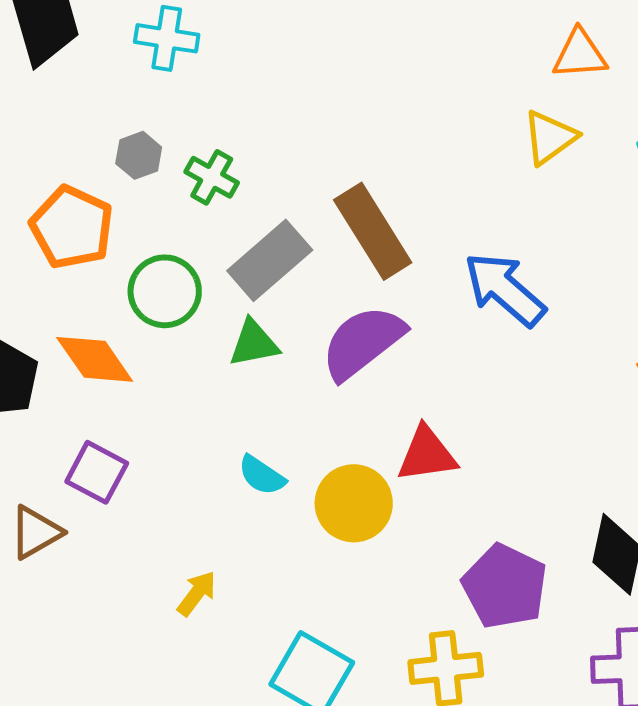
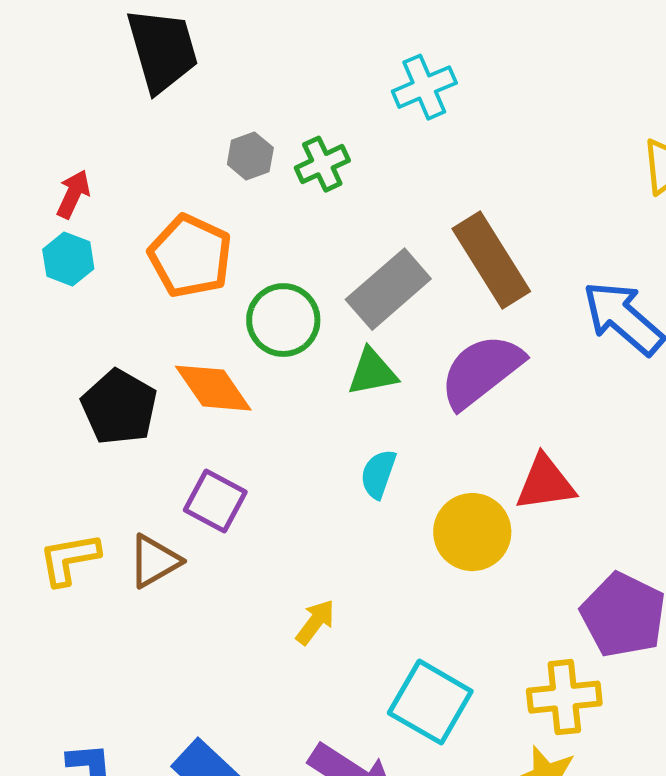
cyan cross: (167, 38) -> (424, 87), moved, turned -32
gray hexagon: (139, 155) -> (250, 156), moved
green cross: (212, 177) -> (322, 164), moved, turned 36
cyan semicircle: (262, 475) -> (378, 474), moved, turned 75

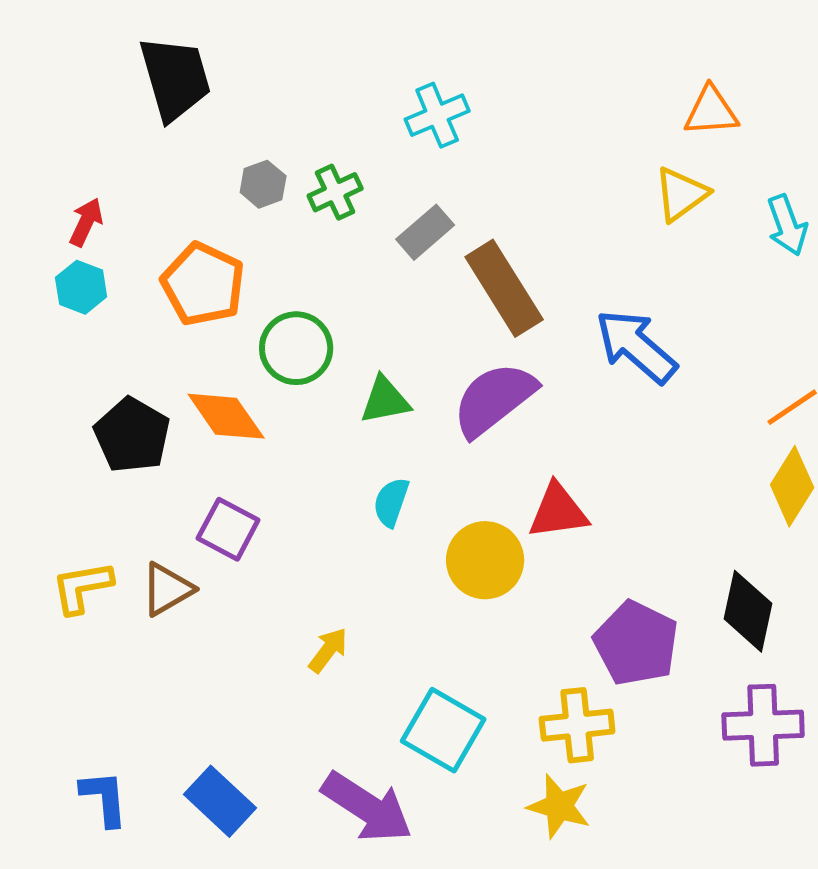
gray rectangle: (388, 289) -> (425, 232), moved, size x0.7

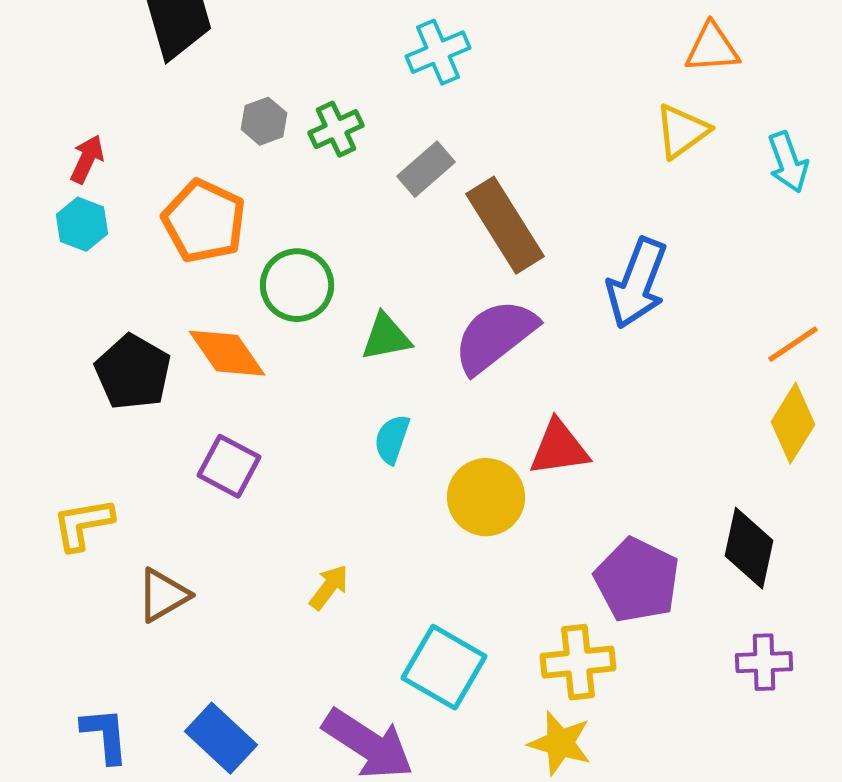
blue arrow: (636, 346) -> (637, 283), turned -110
brown triangle: (167, 589) -> (163, 595), moved
purple cross: (763, 725) -> (764, 662), size x0.7

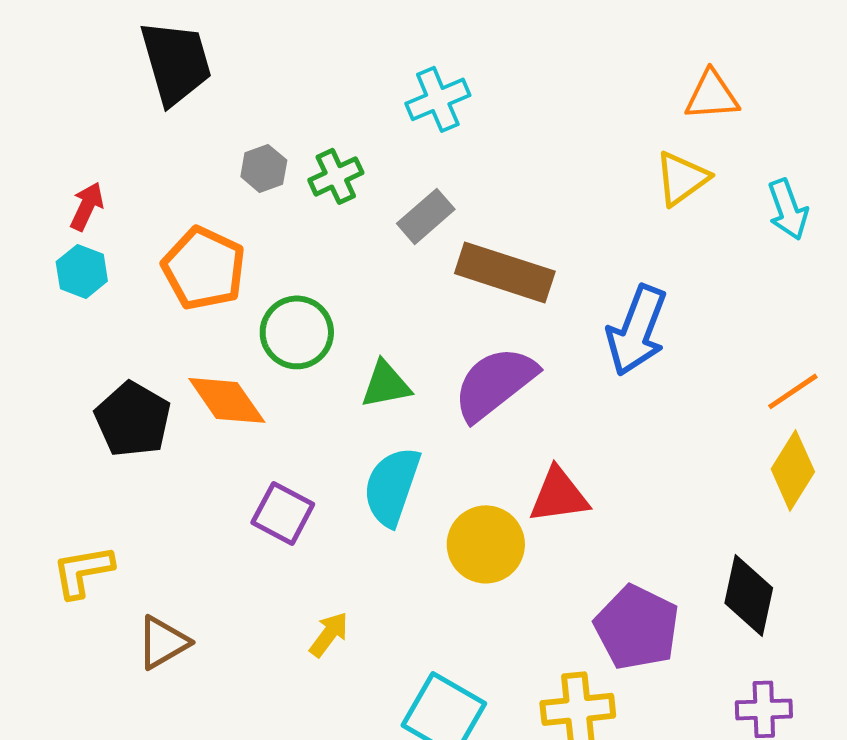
brown rectangle: (505, 225) -> (505, 272), turned -40
cyan semicircle: (392, 439) -> (392, 486), size x1.6
purple square: (229, 466) -> (283, 513), moved

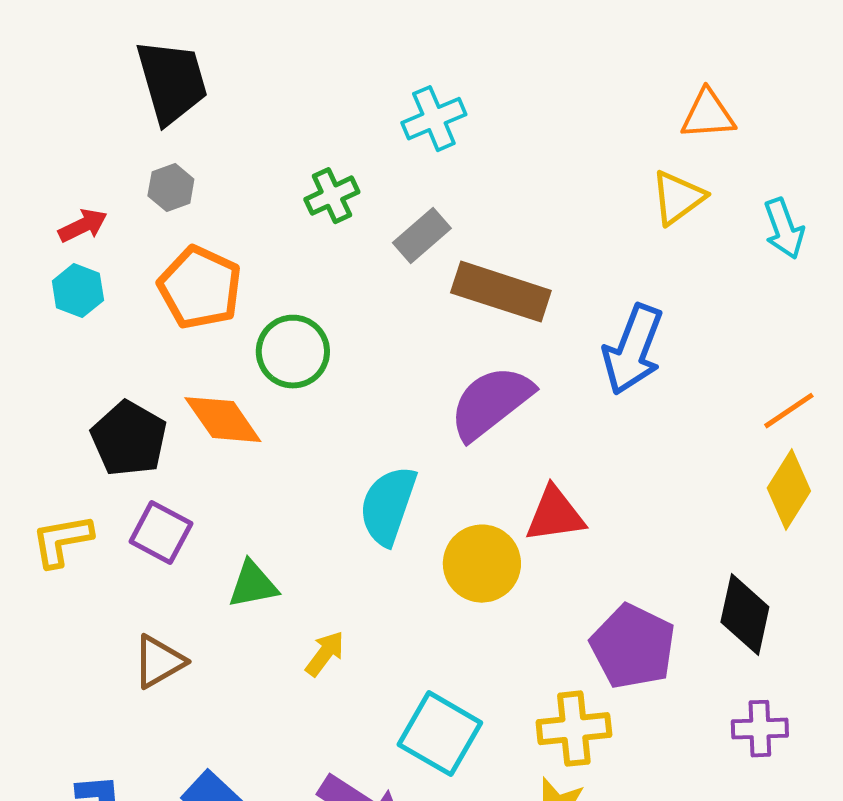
gray hexagon: (264, 168) -> (171, 188), moved
red arrow: (87, 206) -> (83, 226), turned 39
green triangle: (386, 384) -> (253, 585), moved
purple square: (283, 513) -> (161, 533), moved
yellow L-shape: (83, 571) -> (62, 541), moved

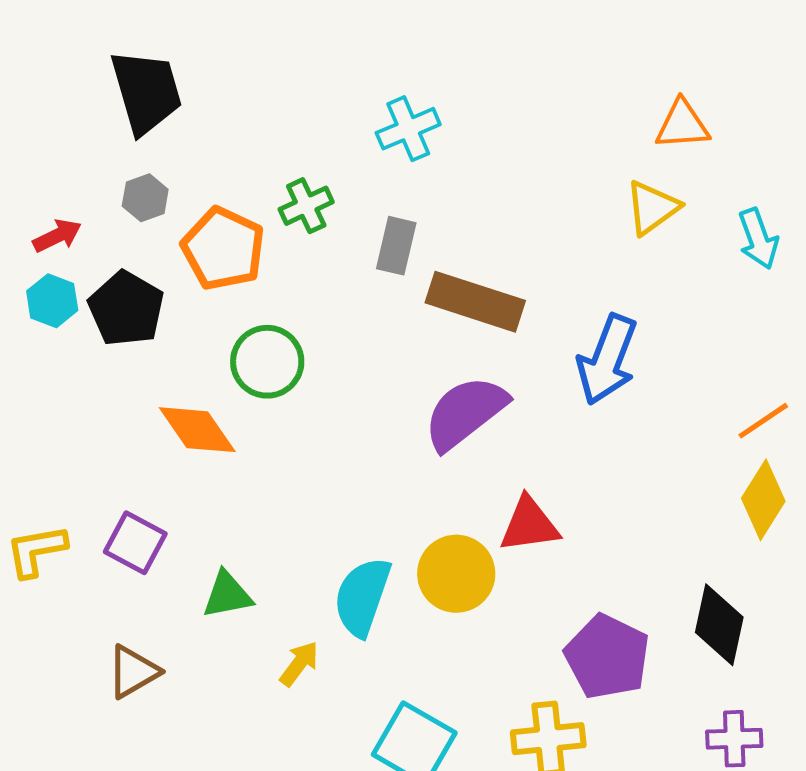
gray rectangle: (422, 236) -> (396, 246), turned -36
orange pentagon: (200, 288) -> (223, 249), moved
black pentagon: (129, 439) -> (126, 309), moved
cyan semicircle: (388, 506) -> (362, 597), moved

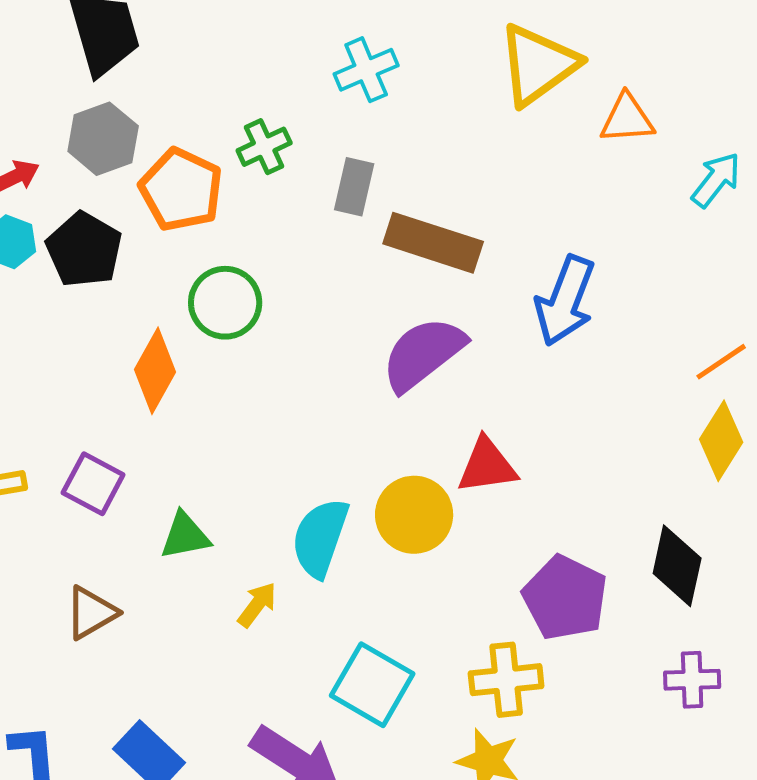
orange triangle: (682, 125) -> (627, 119), moved
gray hexagon: (145, 198) -> (103, 139), size x1.5
yellow triangle: (652, 208) -> (538, 65), moved, size x1.5
cyan arrow: (758, 239) -> (716, 180), turned -122
orange diamond: (197, 430) -> (155, 371), turned 64

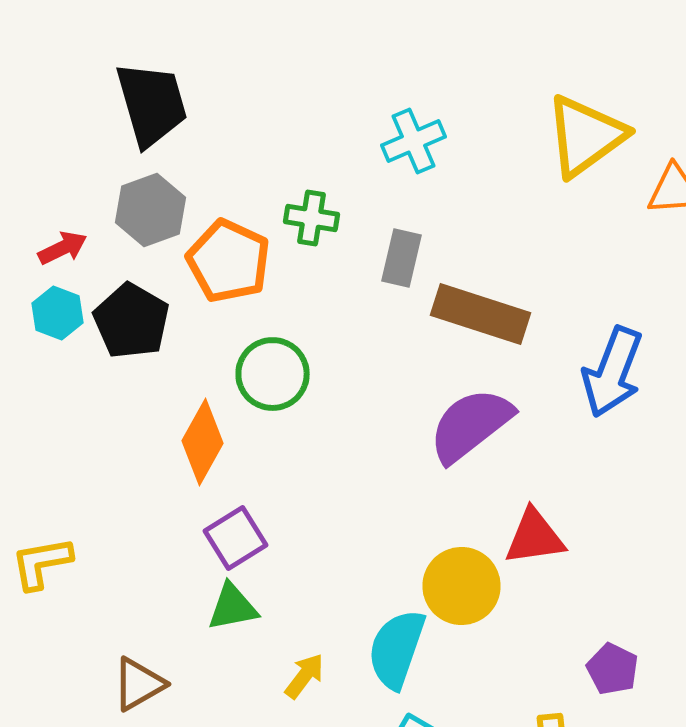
green cross: (264, 147) -> (312, 218), turned 34
purple square: (93, 484) -> (236, 538), moved, turned 30
cyan semicircle: (320, 538) -> (396, 649), moved
purple pentagon: (565, 598) -> (612, 669), size x0.6

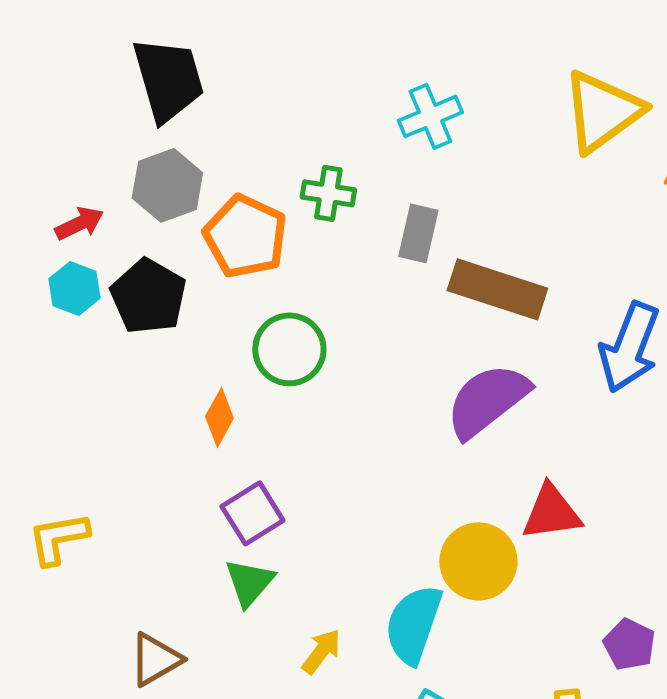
orange diamond: (202, 442) -> (219, 417), size x0.7
green triangle: (232, 607) -> (249, 582), turned -38

